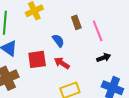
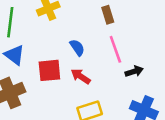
brown rectangle: (76, 22) -> (108, 15), moved
pink line: (98, 31) -> (115, 49), moved

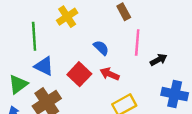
pink line: (115, 49) -> (137, 43), turned 35
red square: (49, 70) -> (79, 74), turned -30

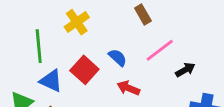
pink line: (137, 43) -> (160, 50), turned 50
red square: (79, 74) -> (84, 70), moved

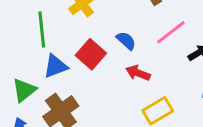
blue triangle: (51, 81) -> (56, 66), turned -45

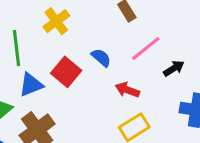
red arrow: (138, 73) -> (127, 90), moved

